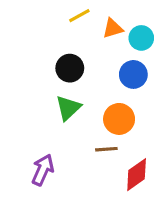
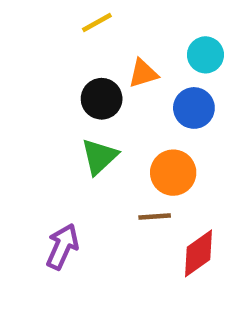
yellow line: (79, 16) -> (97, 23), moved
orange triangle: (113, 28) -> (143, 73), moved

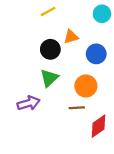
cyan circle: (205, 55) -> (102, 14), moved
purple arrow: (62, 247) -> (29, 103), moved, turned 50

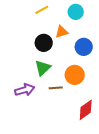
cyan circle: (102, 14) -> (76, 12), moved
brown line: (77, 108) -> (56, 88), moved

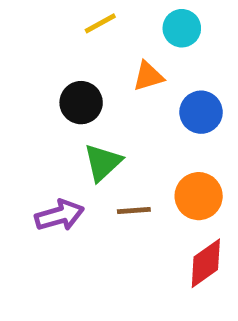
black circle: (44, 43) -> (81, 103), moved
orange circle: (75, 75) -> (199, 196), moved

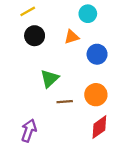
yellow line: (100, 23) -> (28, 11), moved
black circle: (81, 103) -> (35, 36), moved
purple arrow: (59, 215) -> (29, 131), moved, turned -55

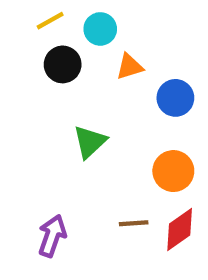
cyan circle: (88, 14) -> (100, 29), moved
brown line: (65, 102) -> (134, 223), moved

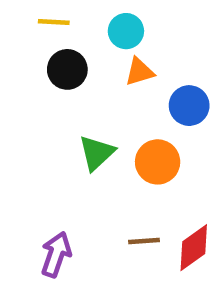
yellow line: (50, 21) -> (54, 22), turned 32
cyan circle: (100, 29) -> (126, 31), moved
orange circle: (173, 171) -> (158, 162), moved

